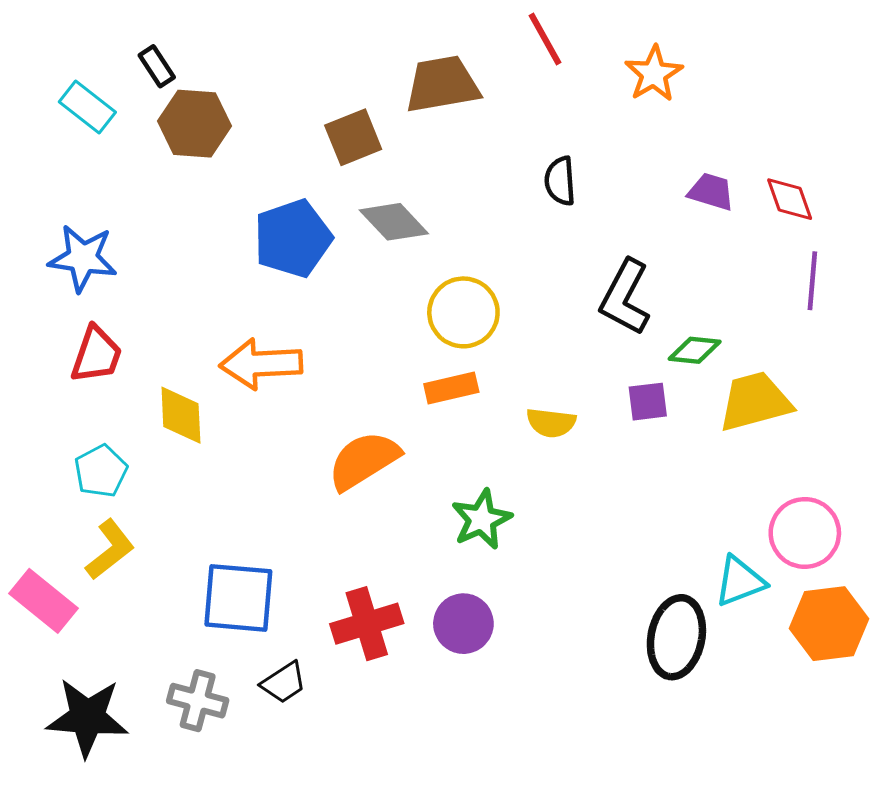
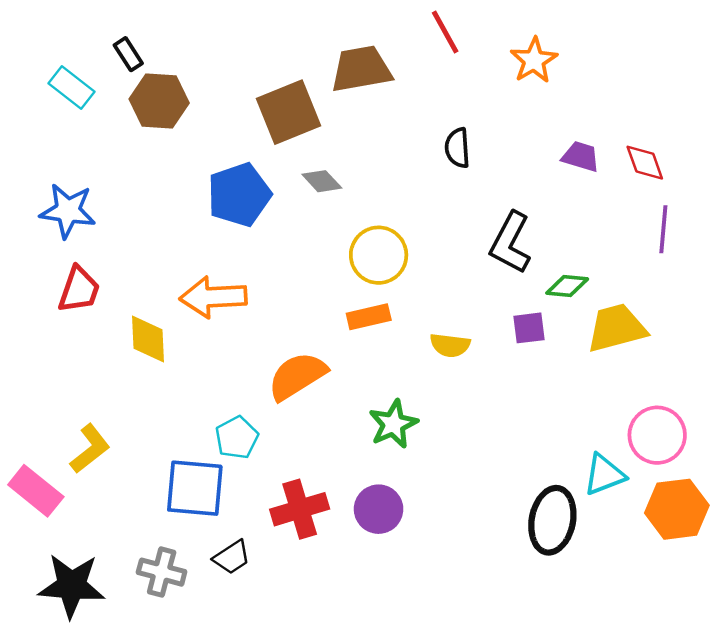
brown square: (353, 137) -> (289, 112), size x1.4
gray diamond: (394, 222) -> (322, 181), size x0.7
cyan pentagon: (101, 471) -> (237, 438), moved

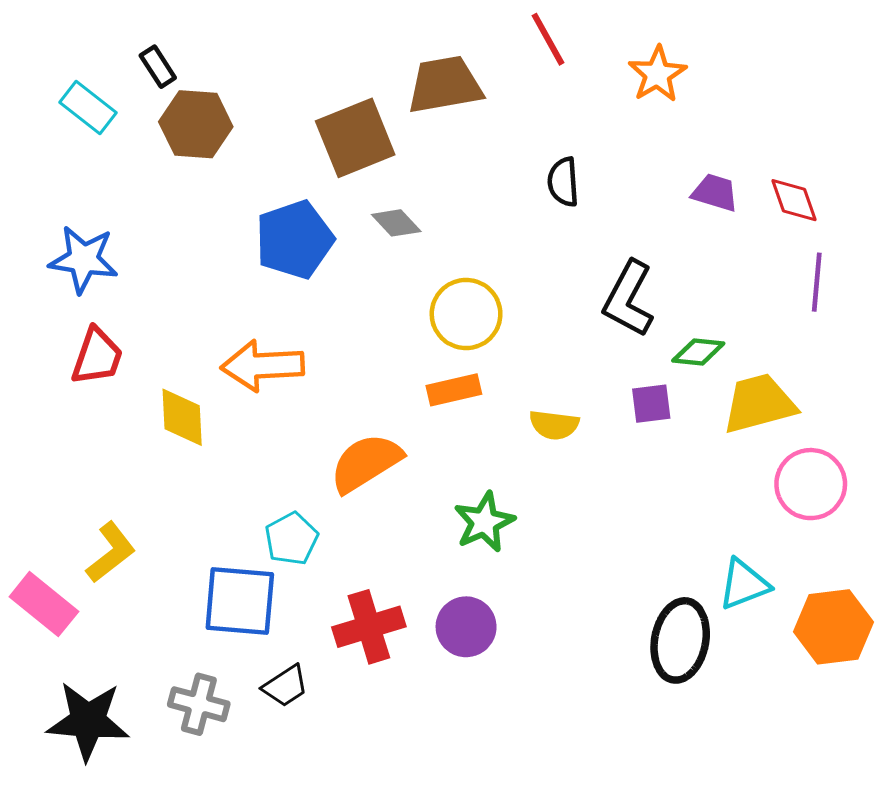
pink circle: (657, 435) -> (811, 484), moved

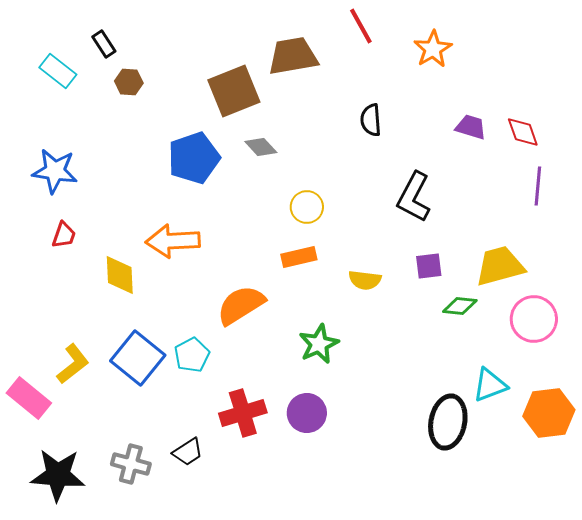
brown hexagon: (196, 124) -> (129, 82), size x0.6
yellow circle: (466, 314) -> (307, 207), size x0.7
green diamond: (698, 352) -> (460, 306), moved
red trapezoid: (97, 357) -> (64, 235), size x0.7
blue square: (240, 601) -> (138, 358), moved, turned 34

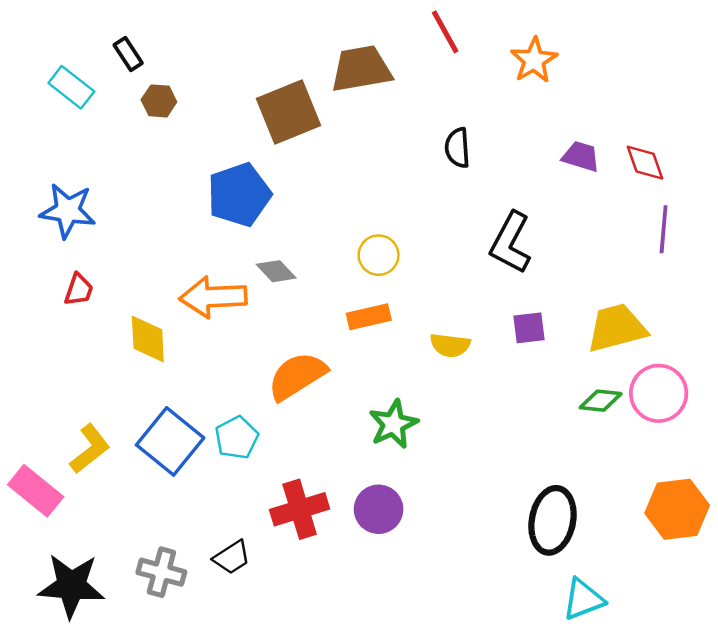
gray diamond: (261, 147) -> (276, 271), moved
green diamond: (460, 306) -> (601, 401), moved
cyan triangle: (490, 385) -> (583, 599), moved

